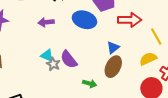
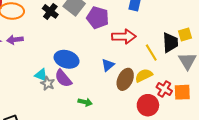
blue ellipse: (84, 20) -> (67, 59), moved
purple arrow: (46, 22) -> (15, 40), moved
brown ellipse: (113, 67) -> (125, 79), moved

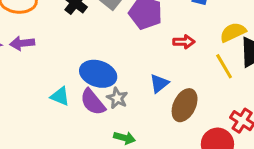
red arrow: (124, 37) -> (184, 42), size x0.6
yellow semicircle: (144, 75) -> (233, 32), moved
gray star: (48, 83) -> (117, 98), moved

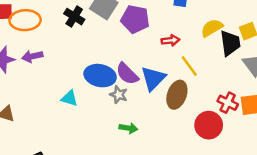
yellow line: (224, 66) -> (189, 66), moved
blue triangle: (159, 83) -> (153, 78), size x1.5
purple semicircle: (93, 102) -> (127, 74), moved

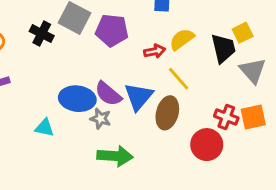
yellow semicircle: (212, 28) -> (182, 39), moved
green arrow: (128, 128) -> (115, 156), size x1.6

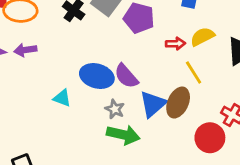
blue triangle: (139, 96) -> (153, 104), moved
gray star: (100, 119) -> (115, 109), moved

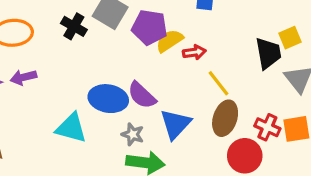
yellow semicircle: (202, 37) -> (170, 41), moved
cyan triangle: (62, 98) -> (71, 128), size x1.5
brown ellipse: (178, 103) -> (225, 118), moved

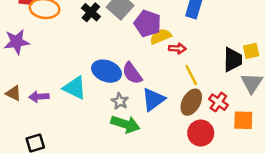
purple arrow: (23, 77) -> (39, 97), moved
red cross: (267, 127) -> (218, 102), moved

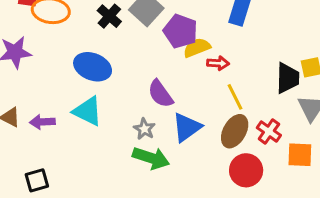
blue ellipse: (107, 71) -> (93, 67), moved

